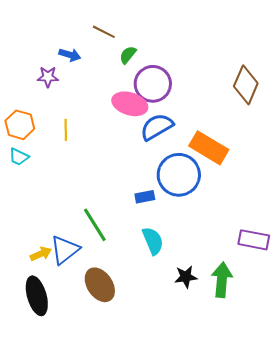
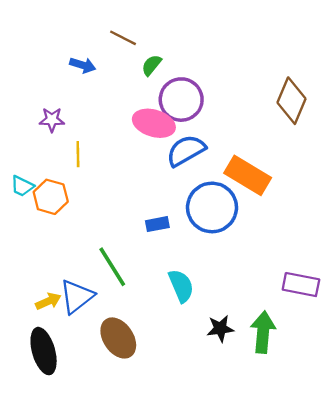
purple star: (48, 77) -> (52, 120), moved
orange hexagon: (20, 125) -> (51, 197), moved
blue rectangle: (145, 197) -> (157, 224), moved

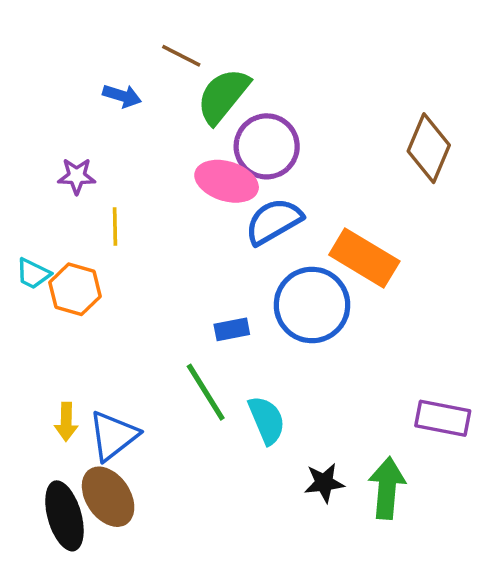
green semicircle: (151, 65) -> (223, 96), size x1.8
green line: (112, 267) -> (206, 392), moved
yellow arrow: (48, 301) -> (66, 422), moved, turned 115
brown ellipse: (118, 338) -> (108, 497), moved

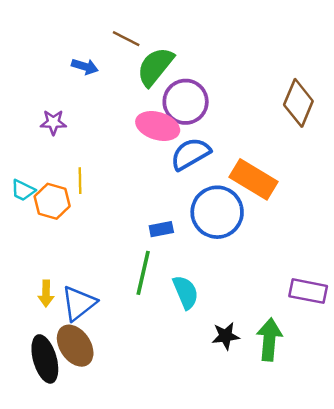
yellow line: (115, 227) -> (80, 181), moved
green line: (206, 392) -> (143, 273), turned 45

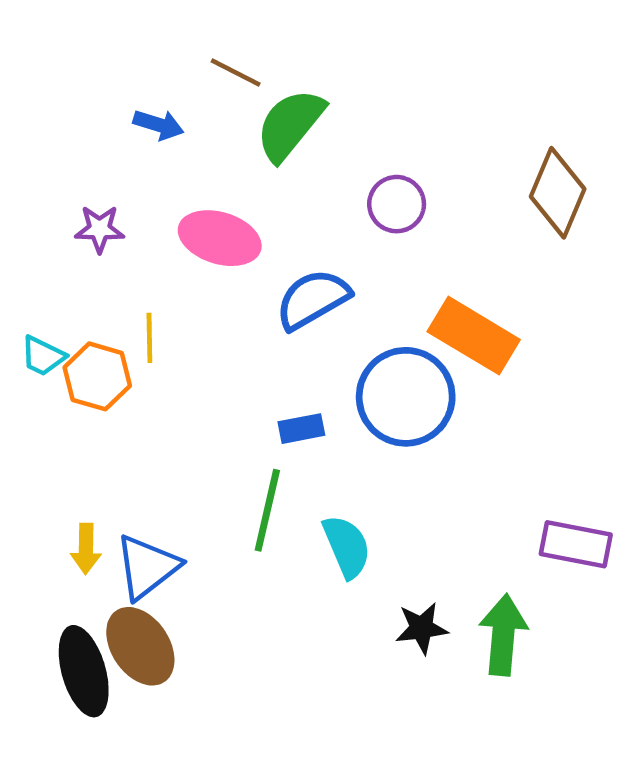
purple circle: (186, 102) -> (397, 204), moved, size x0.7
pink ellipse: (158, 126) -> (220, 238), moved
blue semicircle: (190, 154) -> (313, 299), moved

